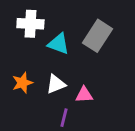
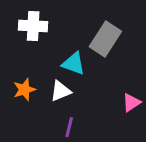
cyan triangle: (59, 44) -> (74, 64), moved
pink triangle: (84, 95) -> (131, 103), moved, turned -30

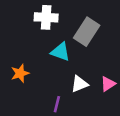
white cross: (33, 26) -> (46, 17), moved
white triangle: (61, 91) -> (79, 84), moved

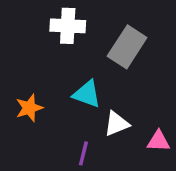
cyan triangle: (60, 52) -> (87, 94), moved
pink triangle: (108, 84) -> (158, 141), moved, turned 35

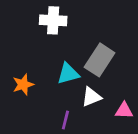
gray rectangle: (127, 47) -> (100, 60), moved
cyan triangle: (87, 94) -> (68, 74), turned -35

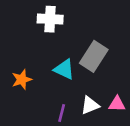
cyan triangle: (68, 74) -> (64, 69), turned 40
white triangle: (91, 97) -> (90, 105), moved

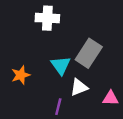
cyan triangle: (64, 69) -> (61, 65), turned 30
white triangle: (90, 105) -> (79, 87), moved

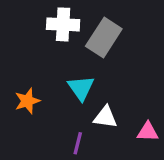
gray rectangle: (89, 53) -> (104, 37), moved
white triangle: (79, 87) -> (105, 117), turned 30

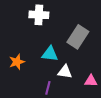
gray rectangle: (104, 37) -> (78, 37), moved
cyan triangle: (81, 88) -> (50, 54), turned -48

